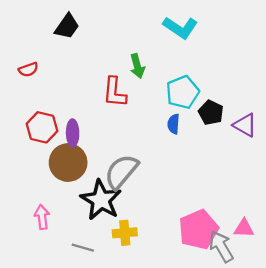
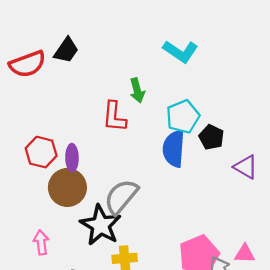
red semicircle: (28, 70) -> (27, 64), moved, size x1.8
blue semicircle: (174, 124) -> (174, 149), size x1.8
purple triangle: (245, 125) -> (246, 167), moved

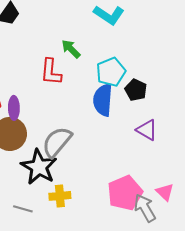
green arrow: (137, 90) -> (71, 49), turned 150
purple triangle: (246, 167) -> (147, 130), moved
pink triangle: (245, 254) -> (165, 192), turned 42

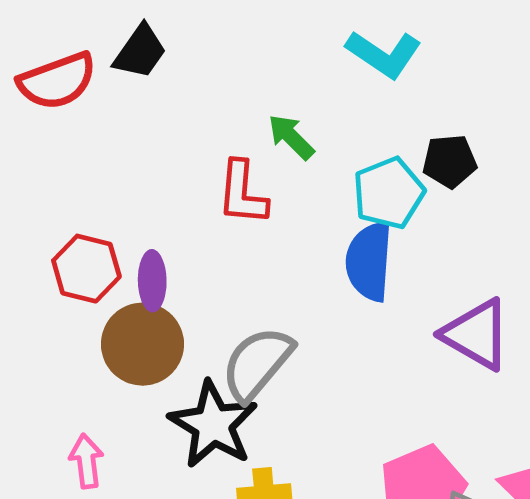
black pentagon: (136, 90) -> (450, 161), moved, turned -30
purple triangle: (147, 130) -> (476, 334), size x1.4

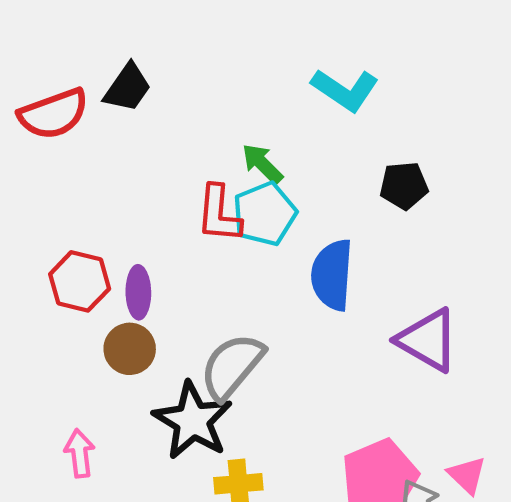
cyan pentagon: (389, 193) -> (265, 214), moved
brown circle: (142, 344) -> (130, 349), size x0.7

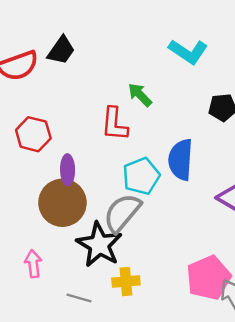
cyan pentagon: (265, 214) -> (141, 176), moved
red hexagon: (80, 281) -> (33, 134), moved
brown circle: (130, 349) -> (62, 203), size x1.6

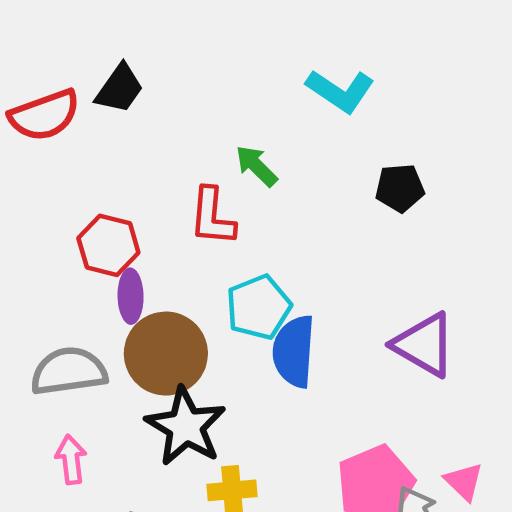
red hexagon: (33, 134) -> (108, 245), moved
blue semicircle: (181, 160) -> (294, 351), moved
brown circle: (62, 203) -> (166, 354), moved
gray semicircle: (122, 213) -> (69, 371), moved, turned 42

